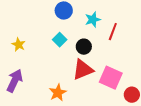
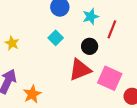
black circle: (84, 47) -> (90, 46), moved
orange star: (58, 93) -> (32, 94), moved

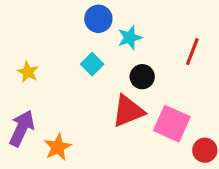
cyan star: (91, 17) -> (130, 38), moved
red line: (112, 29) -> (192, 52), moved

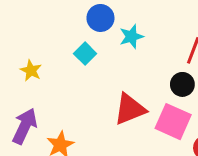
cyan square: (92, 64) -> (85, 54), moved
black circle: (142, 77) -> (182, 84), moved

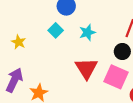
cyan star: (131, 37) -> (87, 32), moved
red triangle: (130, 109) -> (86, 68), turned -40

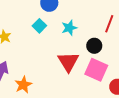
black circle: (122, 52) -> (94, 46), moved

